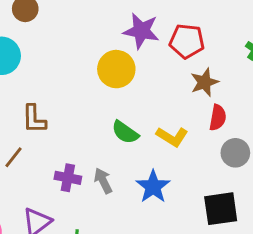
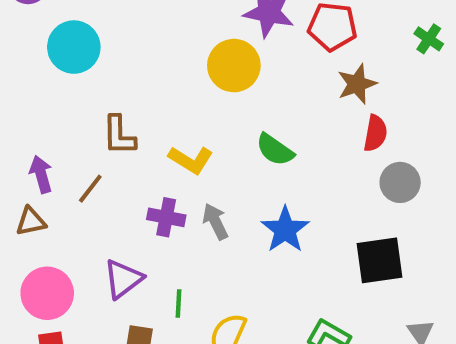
green semicircle: (125, 132) -> (275, 150), moved
yellow L-shape: (172, 137) -> (191, 160), moved

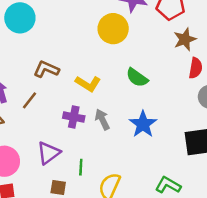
brown L-shape: (119, 135) -> (46, 69), turned 115

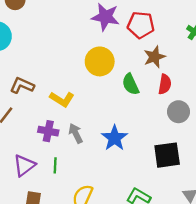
yellow circle: (113, 29) -> (100, 61), moved
green semicircle: (137, 78) -> (131, 84), moved, turned 30
green line: (81, 167) -> (55, 165), moved

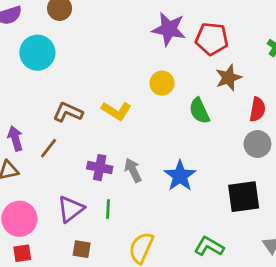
yellow circle: (100, 61) -> (162, 83), size x0.7
red semicircle: (165, 84) -> (257, 109), moved
yellow L-shape: (62, 99) -> (116, 111), moved

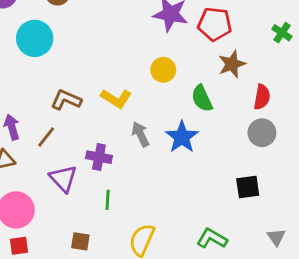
gray arrow: (133, 170) -> (140, 134), moved
blue star: (180, 176) -> (182, 137), moved
black square: (244, 197) -> (248, 187), size x0.7
purple triangle: (71, 209) -> (63, 178), moved, turned -36

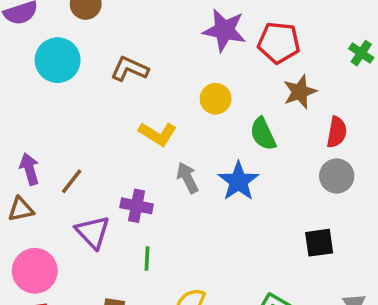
brown L-shape: (66, 100) -> (130, 69), moved

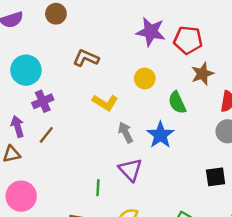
cyan circle: (58, 60) -> (26, 70), moved
purple cross: (137, 206) -> (43, 101), moved, turned -35
purple triangle: (93, 232) -> (130, 170), moved

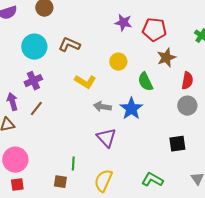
purple star: (151, 32) -> (123, 23), size x0.7
cyan circle: (26, 70) -> (34, 47), moved
gray arrow: (126, 133) -> (102, 107), turned -54
green line: (98, 188) -> (73, 164), moved

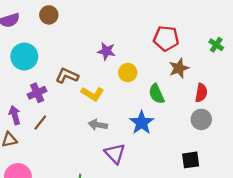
purple star: (123, 23) -> (106, 51), moved
brown L-shape: (69, 45) -> (67, 76), moved
cyan circle: (34, 47) -> (24, 57), moved
gray arrow: (102, 107) -> (98, 125), moved

